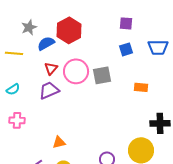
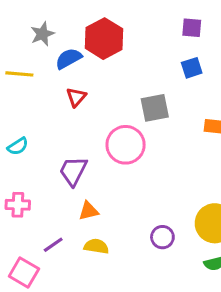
pink circle: (76, 71) -> (126, 145), moved
cyan semicircle: (13, 89) -> (18, 146), moved
purple trapezoid: (49, 90) -> (73, 171), moved, turned -40
pink cross: (17, 120) -> (18, 205), moved

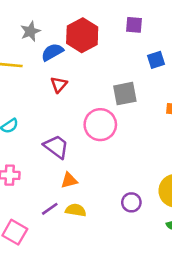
purple square: (192, 28) -> (134, 25), moved
purple trapezoid: (73, 171) -> (56, 147), turned 100
purple line: (53, 245) -> (50, 209), moved

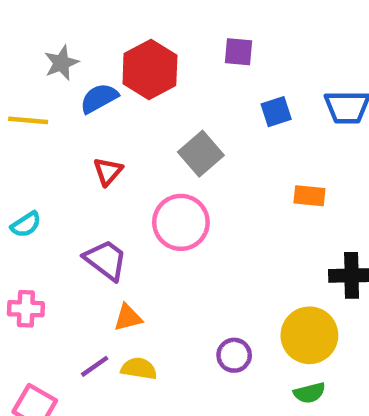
red triangle: (59, 84) -> (108, 171), moved
gray square: (125, 94) -> (201, 154), moved, turned -30

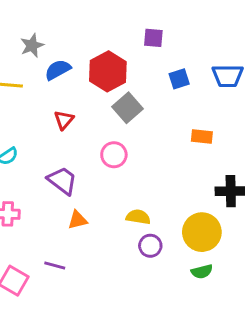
red hexagon: (150, 69) -> (108, 71), moved
pink circle: (181, 222) -> (114, 155), size x0.7
purple line: (95, 366) -> (55, 265), moved, turned 50
yellow semicircle: (139, 369) -> (138, 217), moved

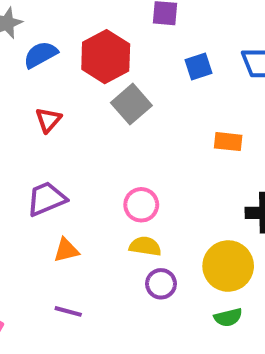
pink circle: (114, 155) -> (141, 205), moved
purple trapezoid: (62, 181) -> (46, 199), turned -60
purple line: (55, 265) -> (68, 311), moved

